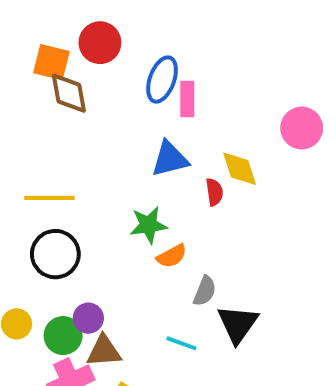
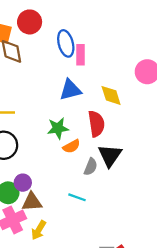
blue ellipse: (162, 80) -> (66, 43), turned -35
red semicircle: (214, 192) -> (96, 124), moved, size x1.6
black triangle: (238, 324) -> (110, 155), moved

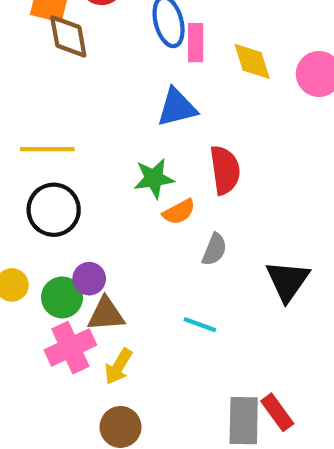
yellow diamond: (111, 95) -> (252, 61), moved
black triangle: (110, 155) -> (288, 281), moved
cyan line: (77, 197) -> (200, 325), moved

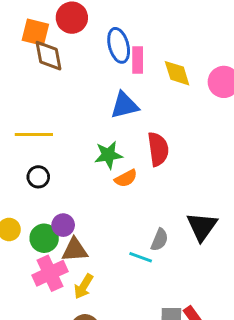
black circle: (54, 210) -> (38, 177), size x0.6
gray semicircle: (214, 249) -> (160, 240), moved

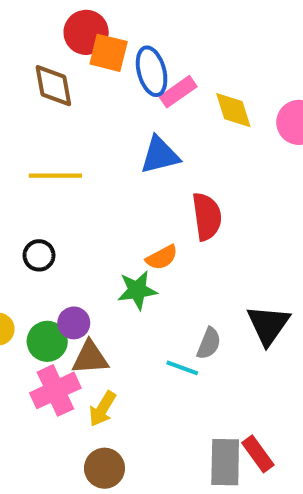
orange square: (35, 32) -> (109, 53), moved
pink rectangle: (138, 60) -> (178, 92), turned 55
yellow line: (34, 135) -> (55, 176), moved
green star: (108, 155) -> (137, 290), moved

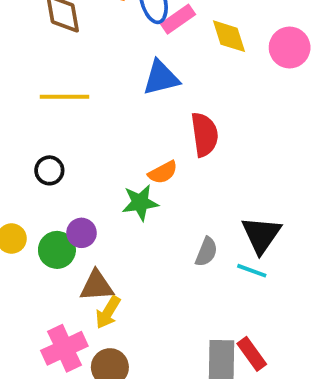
brown triangle: (90, 358) -> (97, 286), moved
cyan line: (182, 368) -> (252, 271), moved
pink cross: (55, 390) -> (64, 348), moved

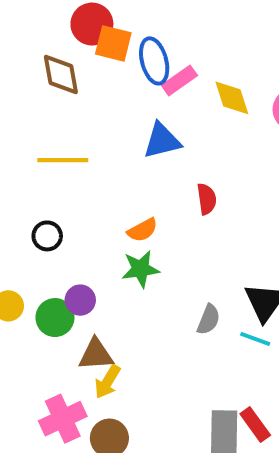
red semicircle: (204, 135) -> (207, 199), size x0.7
orange semicircle: (163, 172) -> (142, 230), moved

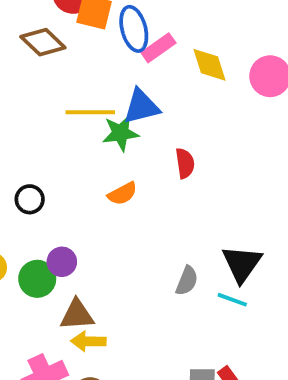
brown diamond: (61, 75) -> (43, 42), turned -36
yellow line: (63, 160) -> (90, 112), moved
green star: (141, 269) -> (121, 133), moved
yellow arrow: (107, 382) -> (88, 341), turned 60

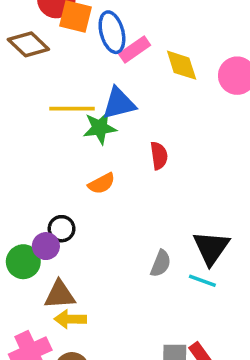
black circle: (30, 199) -> (62, 229), moved

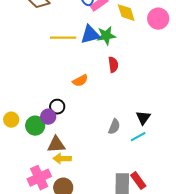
green star: (100, 128) -> (106, 36), moved
black triangle: (211, 248) -> (143, 118), size x0.7
cyan line: (202, 281) -> (138, 137), turned -49

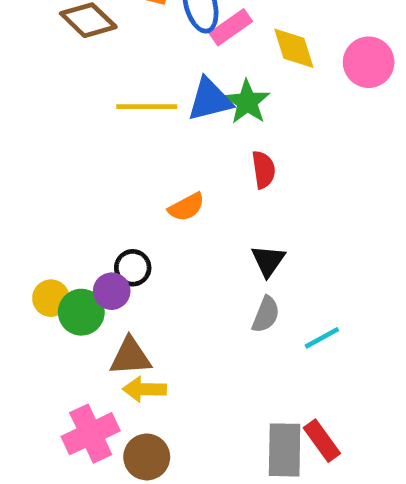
green star: (106, 36) -> (247, 102), turned -30
black triangle: (143, 118) -> (268, 261), moved
yellow circle: (11, 120) -> (51, 298), moved

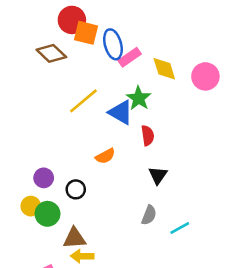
blue triangle: (210, 100) -> (121, 112), moved, turned 44
yellow line: (147, 107) -> (83, 101), turned -40
black triangle: (268, 261) -> (158, 175), moved
purple circle: (112, 291) -> (44, 178), moved

